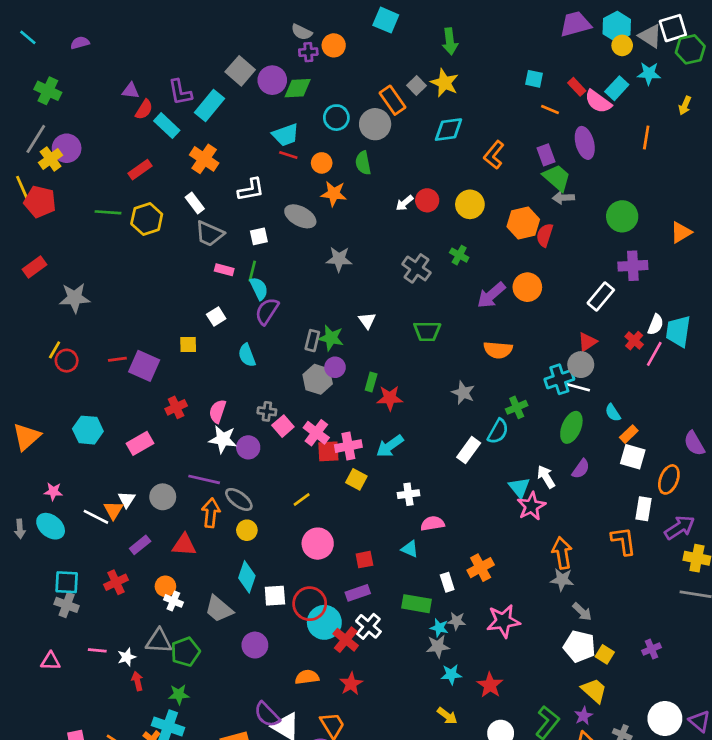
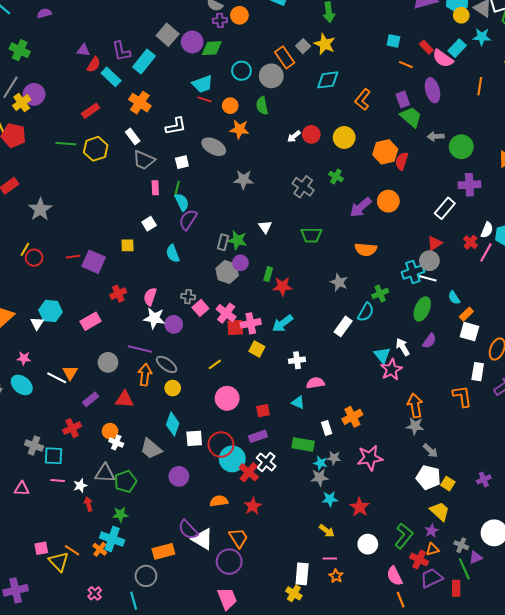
gray arrow: (563, 198) -> (436, 136), moved
pink rectangle: (224, 270) -> (155, 188), turned 72
gray star: (75, 298) -> (40, 209), turned -30
white triangle: (127, 499) -> (37, 323), moved
cyan square: (67, 582) -> (54, 456), moved

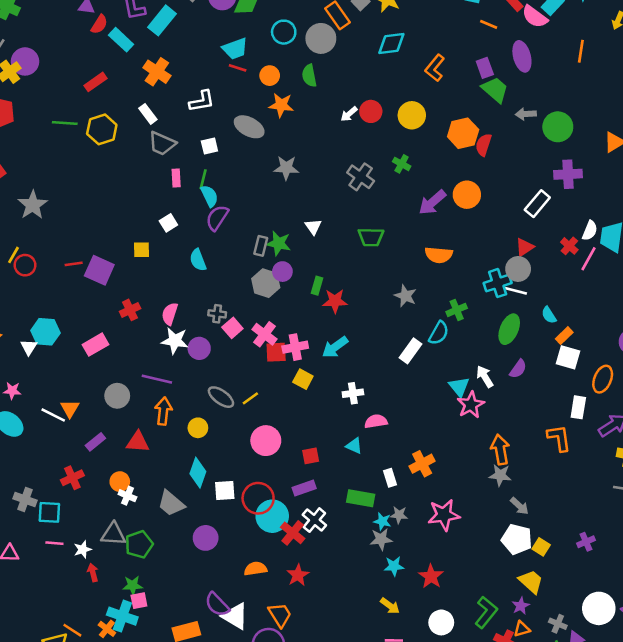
gray ellipse: (167, 364) -> (221, 397), moved
pink square: (41, 548) -> (139, 601), moved

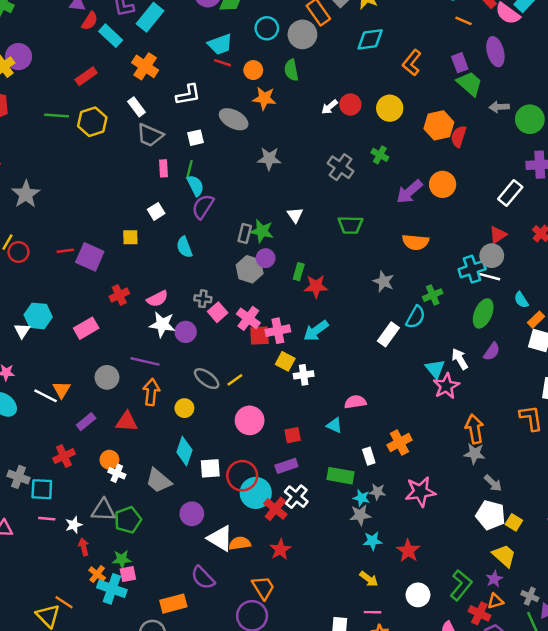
pink semicircle: (170, 314) -> (157, 299), turned -135
white cross: (353, 393) -> (304, 375), moved
white triangle: (235, 616) -> (220, 538), moved
orange cross: (107, 629) -> (97, 574), moved

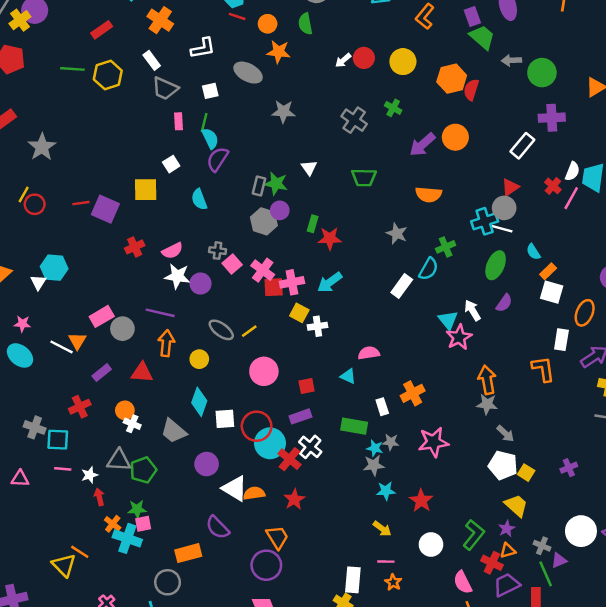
yellow square: (130, 237) -> (146, 190), size x1.5
pink rectangle: (86, 328) -> (102, 316), moved

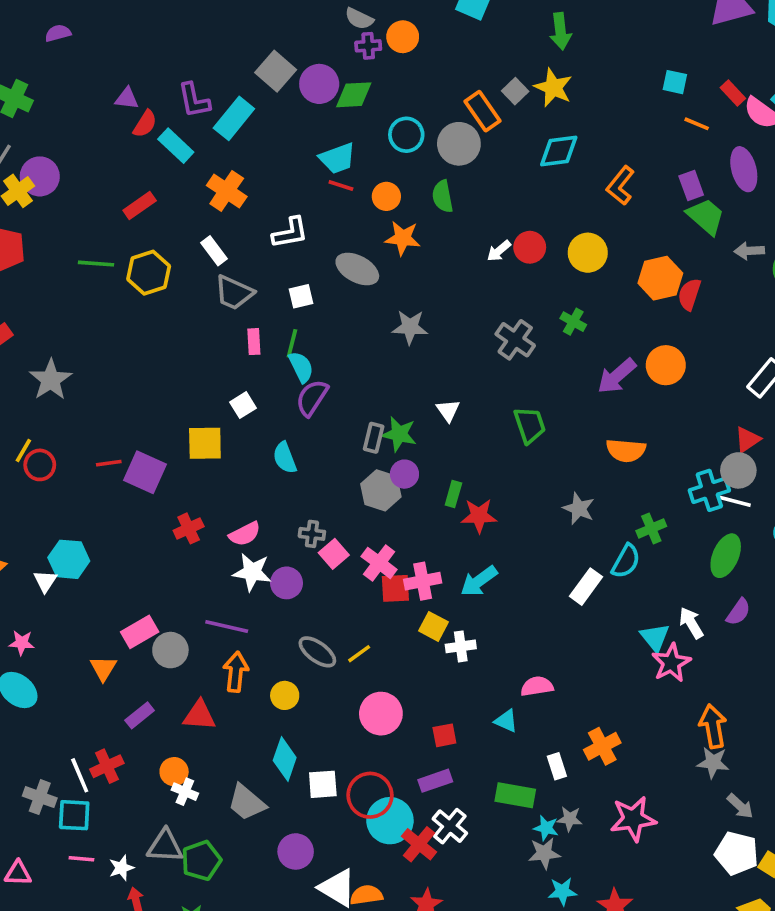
green trapezoid: (364, 177) -> (530, 425), turned -110
white line: (61, 347) -> (80, 775), moved, turned 40

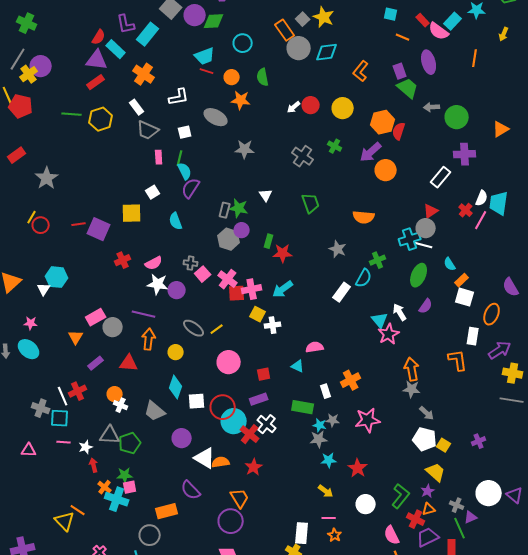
purple triangle: (127, 98) -> (97, 60), moved, size x1.6
gray circle: (459, 144) -> (299, 48), moved
purple arrow: (617, 376) -> (371, 152), moved

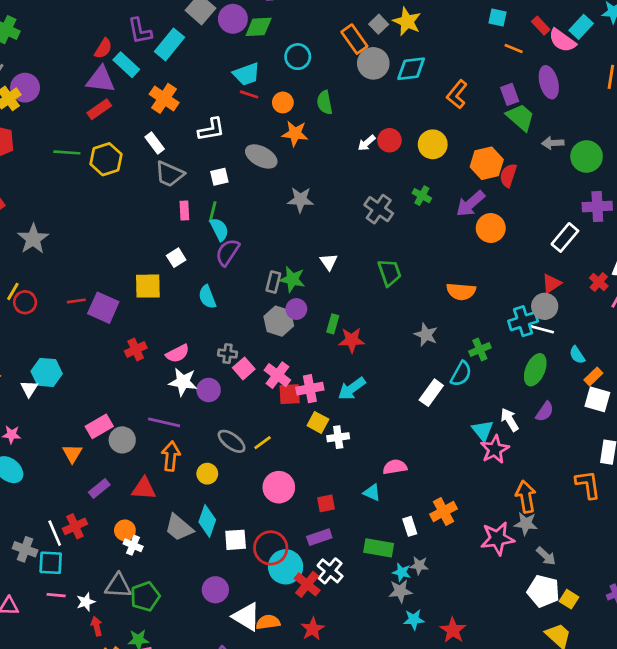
gray trapezoid: (155, 411) -> (179, 528), moved
pink star: (368, 420) -> (497, 538), moved

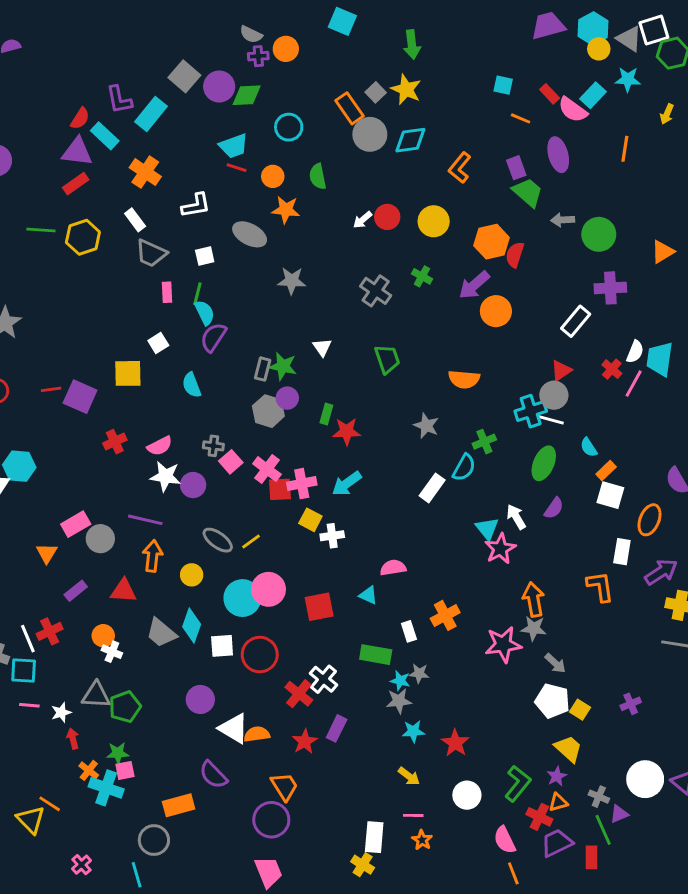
red square: (326, 503) -> (319, 607), size x1.5
purple rectangle: (319, 537) -> (337, 728), moved, turned -45
cyan circle: (286, 567) -> (242, 598), moved

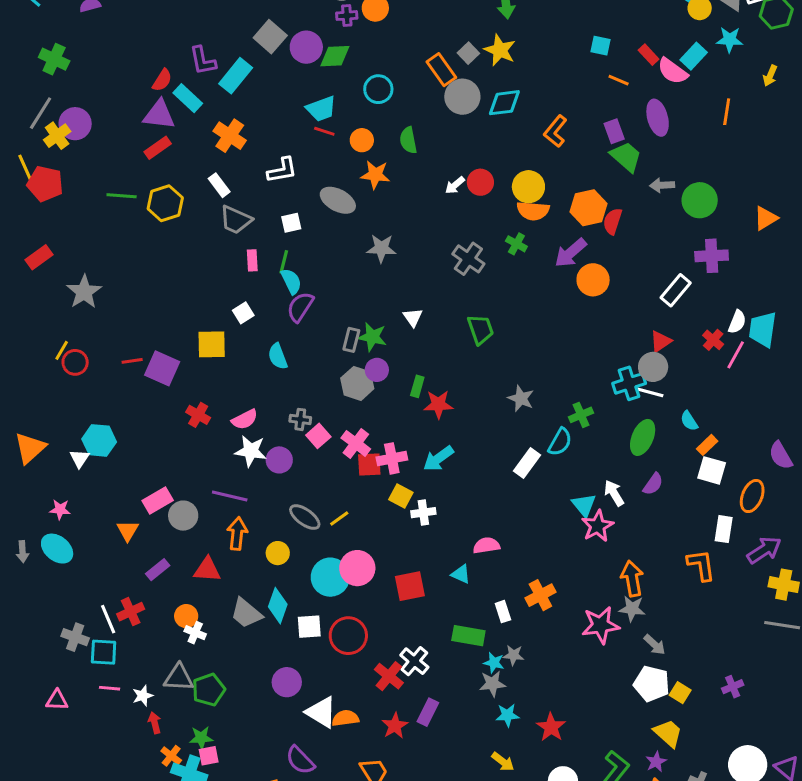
orange semicircle: (464, 379) -> (533, 211), moved
red cross: (115, 442) -> (198, 415), turned -35

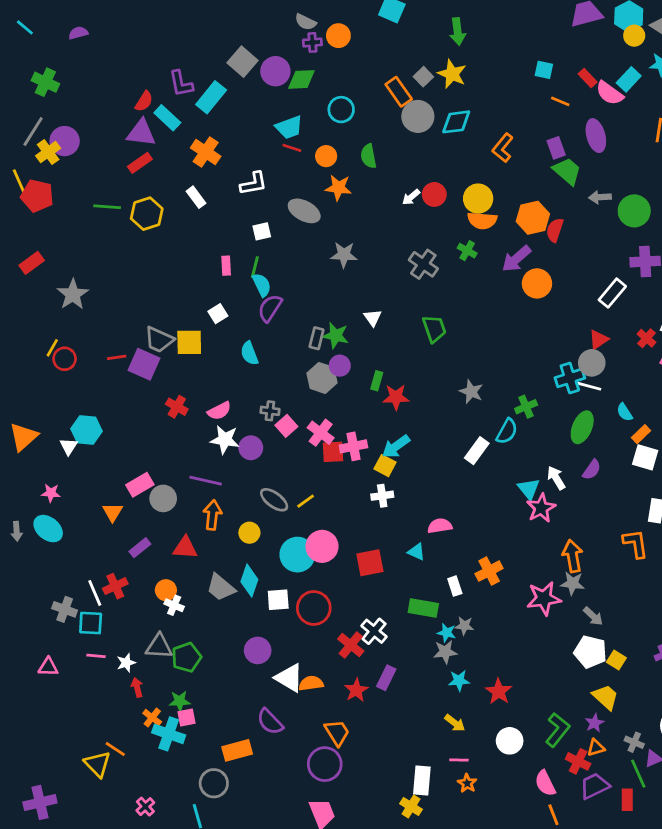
gray trapezoid: (236, 220) -> (159, 340), moved
yellow square: (401, 496) -> (385, 466), moved

